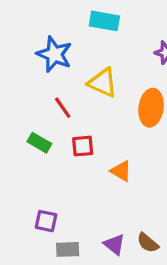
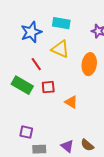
cyan rectangle: (104, 21) -> (61, 23), moved
blue star: (54, 54) -> (31, 32), turned 30
green rectangle: (39, 143) -> (22, 85), size x1.5

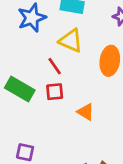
red line: (36, 64) -> (55, 66), moved

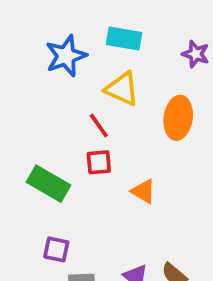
green rectangle: (20, 89) -> (49, 184), moved

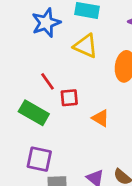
red line: (99, 126) -> (47, 81), moved
purple square: (56, 249) -> (39, 159), size x1.4

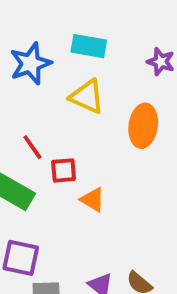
orange triangle: (101, 118) -> (93, 200), moved

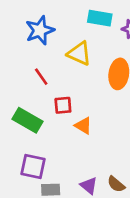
cyan rectangle: (89, 46) -> (100, 18), moved
red line: (32, 147) -> (41, 77), moved

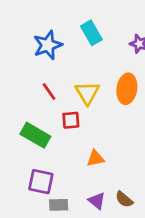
cyan rectangle: (100, 18) -> (91, 33), moved, turned 50
yellow triangle: (79, 54) -> (87, 93), moved, turned 35
orange triangle: (83, 126) -> (95, 158), moved, turned -42

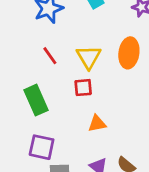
red square: (71, 120) -> (83, 88), moved
green rectangle: (35, 135) -> (36, 100), turned 36

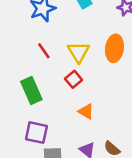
red square: (83, 88) -> (74, 79), turned -35
orange triangle: (97, 124) -> (86, 111), turned 42

